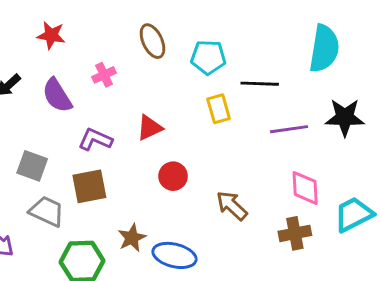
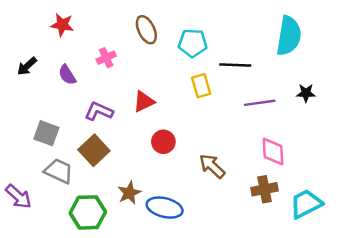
purple semicircle: (57, 95) -> (67, 75), size x0.7
black star: (345, 117) -> (306, 93), size x0.6
brown square: (89, 186) -> (94, 150), turned -32
cyan trapezoid: (354, 214) -> (306, 204), moved

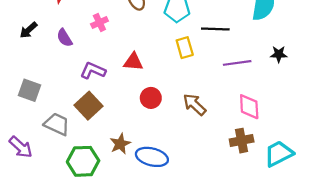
red triangle: (144, 102) -> (133, 62), turned 30
gray square: (46, 133) -> (30, 90), moved
brown arrow: (212, 166) -> (195, 104), moved

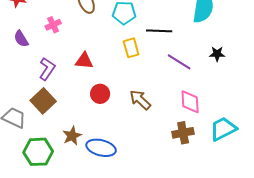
purple line: (237, 63) -> (179, 62), turned 40
purple L-shape: (93, 71) -> (47, 69), turned 100
cyan trapezoid: (279, 154) -> (223, 129), moved

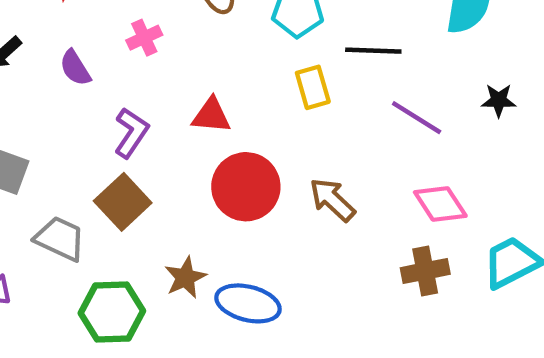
red circle: (100, 94) -> (246, 187), size x1.6
pink diamond: (190, 102) -> (440, 204), turned -30

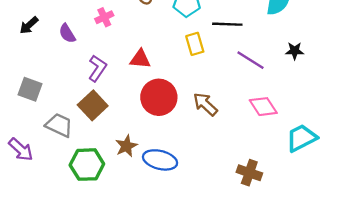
brown cross: (425, 271) -> (249, 173), moved, turned 30

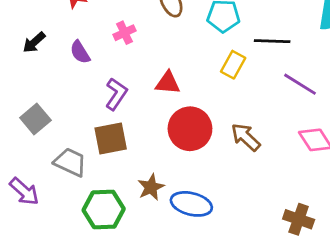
yellow rectangle: (195, 44) -> (233, 65), turned 45
gray square: (30, 89) -> (35, 119), turned 30
brown square: (93, 105) -> (111, 138), turned 32

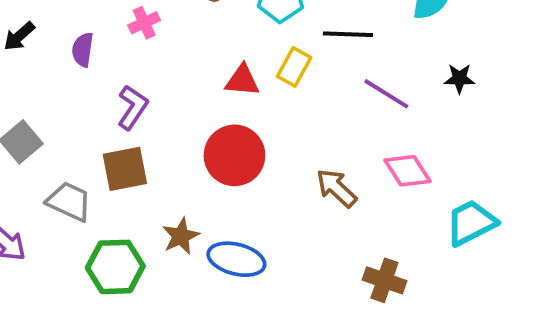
purple semicircle: (80, 52) -> (83, 50), turned 40
red triangle: (168, 83) -> (242, 80), moved
brown arrow: (246, 137) -> (336, 188), moved

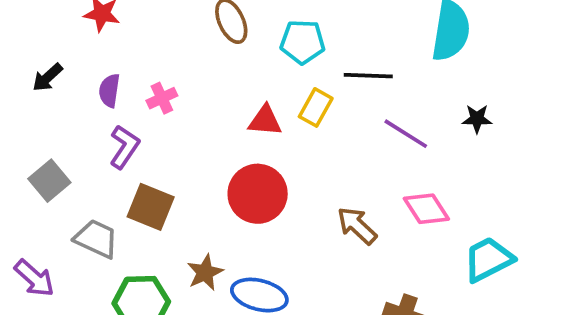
pink cross: (144, 23) -> (162, 98), moved
purple L-shape: (133, 107) -> (124, 147), moved
brown square: (125, 169) -> (151, 207), turned 33

